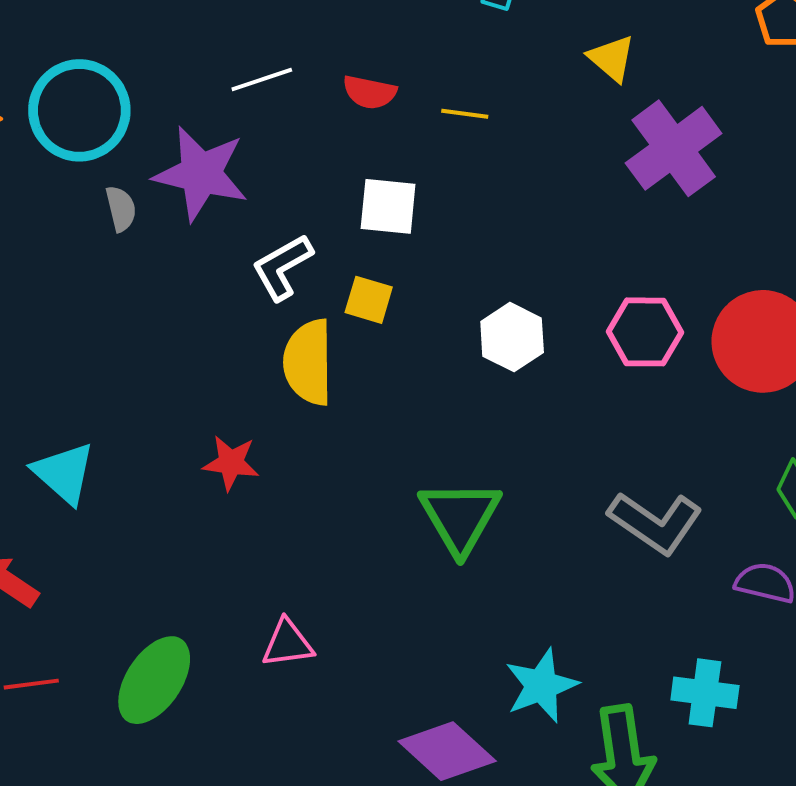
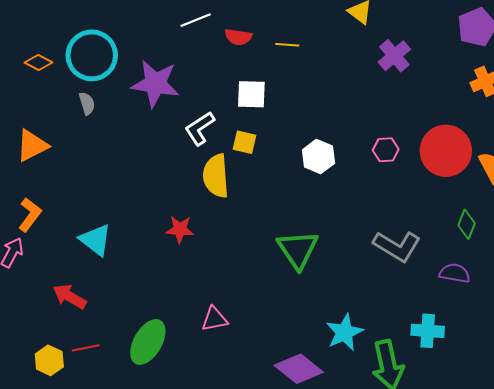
white line: (262, 80) -> (196, 20), moved
purple cross: (674, 148) -> (394, 56), size x0.7
gray semicircle: (121, 209) -> (87, 103), moved
pink hexagon: (645, 332) -> (386, 150), size x0.7

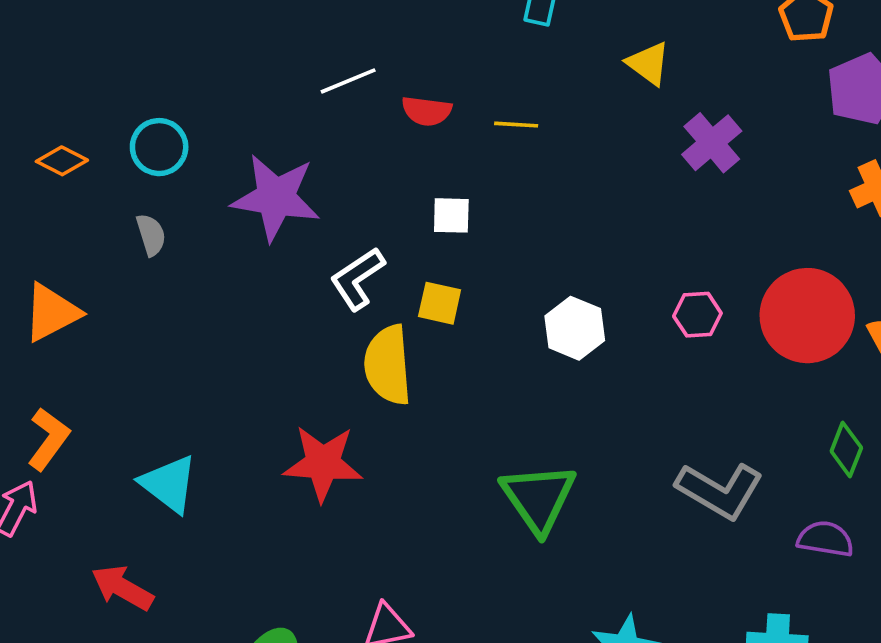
cyan circle: (92, 55) -> (159, 147), size x0.6
white square: (251, 94) -> (451, 215), size x0.7
red star: (180, 229) -> (323, 463), size x1.5

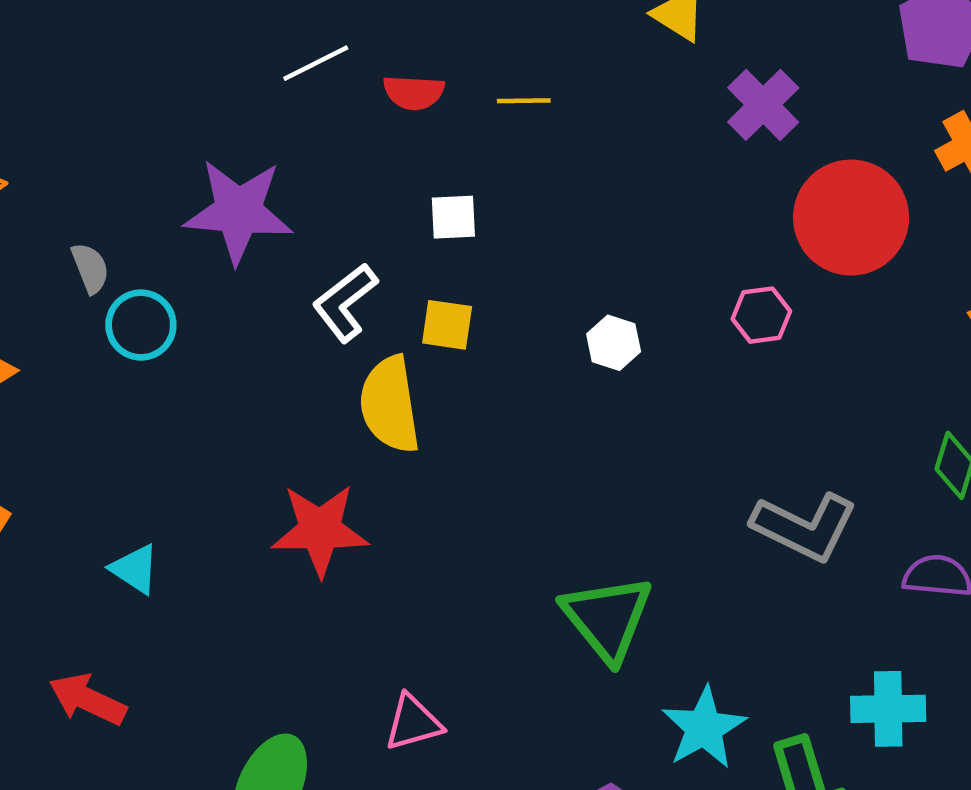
cyan circle: (159, 147) -> (141, 325), moved
red circle: (807, 316) -> (851, 218), moved
white hexagon: (575, 328) -> (614, 343), size x0.7
cyan triangle: (169, 484) -> (135, 569), size x0.7
green triangle: (538, 498) -> (607, 618), moved

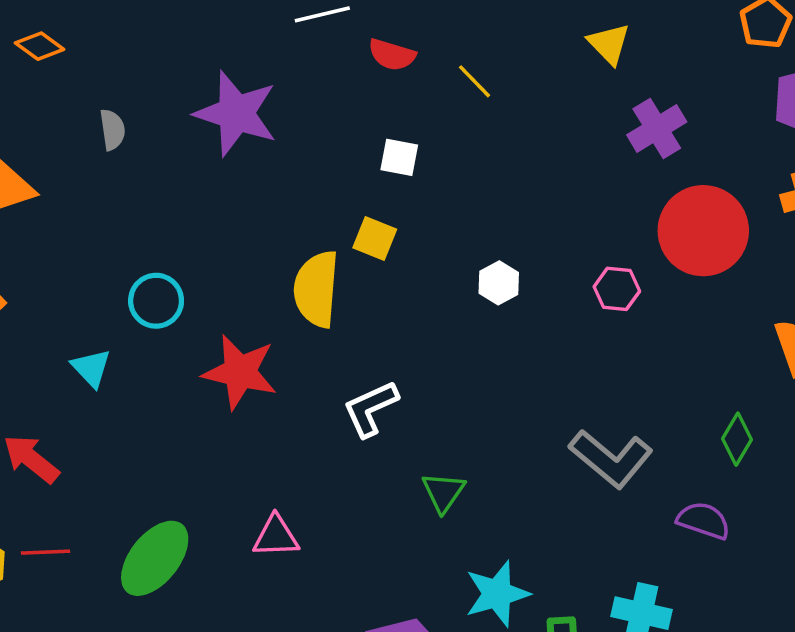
yellow line: (524, 101) -> (475, 81), turned 33
white L-shape: (345, 303) -> (371, 409), moved
cyan circle: (141, 325) -> (156, 301), moved
green triangle: (607, 618) -> (443, 492), size x0.6

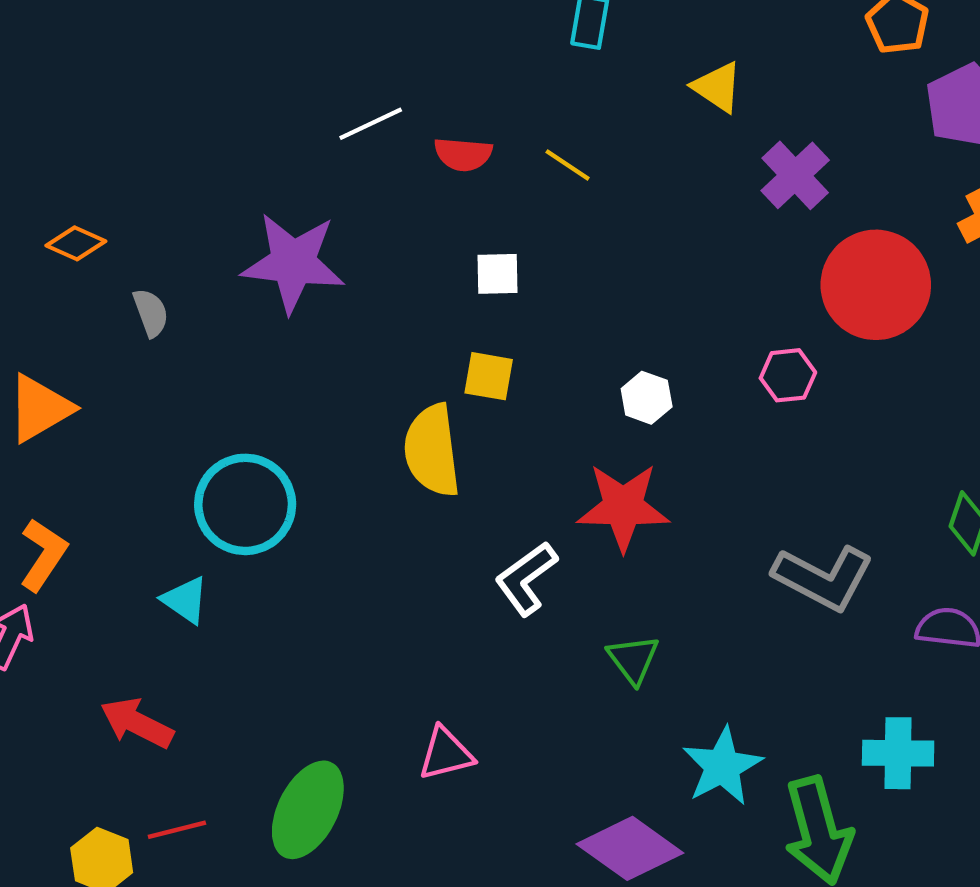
orange diamond: (40, 46) -> (76, 243), moved
cyan circle: (156, 301) -> (245, 504), size x1.5
red star: (240, 372) -> (623, 507), moved

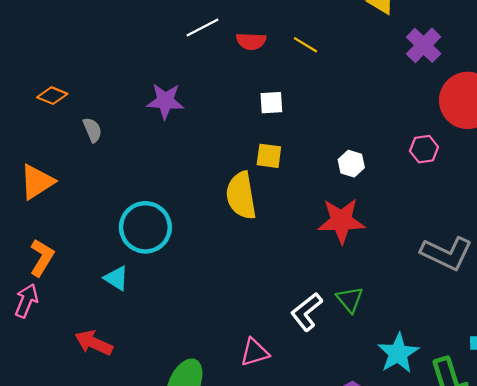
purple star: (293, 263) -> (165, 101), size x0.7
white L-shape: (526, 579) -> (307, 312), moved

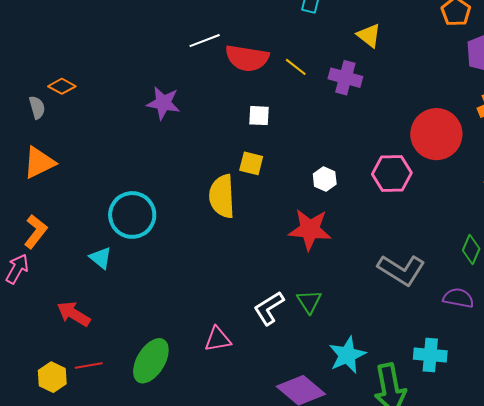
red semicircle: (251, 41) -> (247, 58), size x1.6
purple cross: (424, 45) -> (345, 78), moved, turned -36
gray semicircle: (92, 130) -> (37, 107), moved
pink hexagon: (424, 149) -> (392, 173), size x1.5

